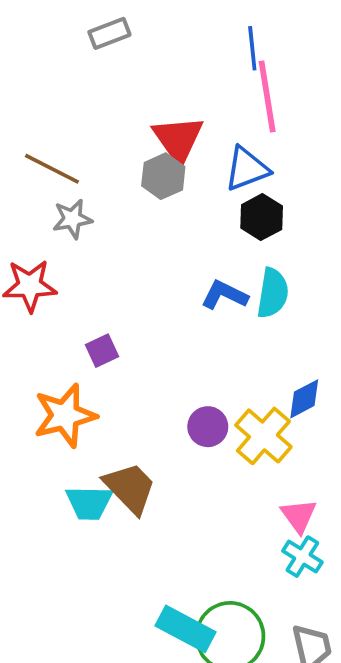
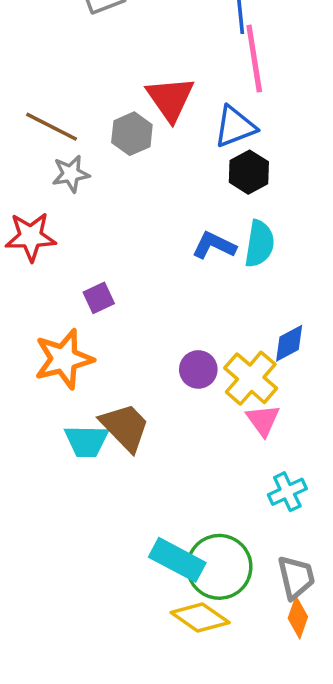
gray hexagon: (163, 176) -> (132, 134), moved
pink triangle: (299, 516) -> (263, 420), moved
cyan cross: (302, 557) -> (287, 492), turned 33

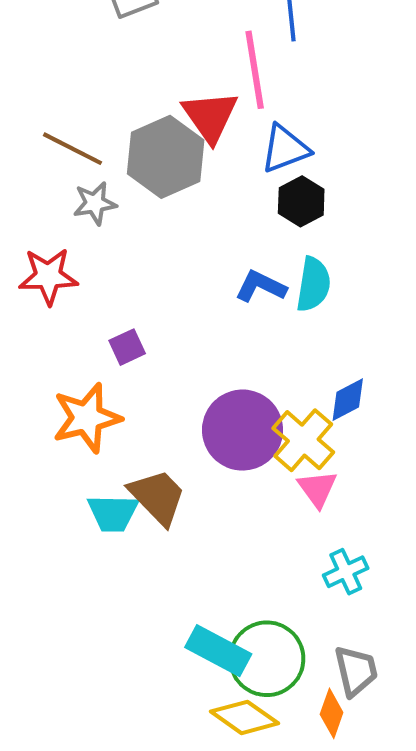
pink line: (254, 59) -> (255, 70), moved
gray hexagon: (132, 134) -> (166, 157), size x1.6
purple circle: (198, 369) -> (243, 430), size x1.8
orange diamond: (298, 617) -> (332, 713), moved

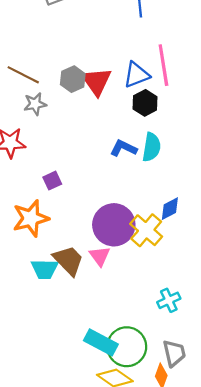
pink line: (255, 70) -> (163, 65), moved
red triangle: (210, 116) -> (97, 81), moved
gray hexagon: (166, 157) -> (73, 79), size x0.6
pink triangle: (317, 489) -> (100, 256), moved

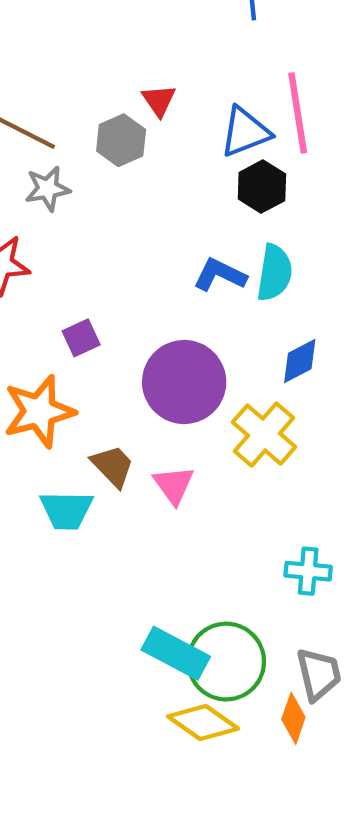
red triangle: (97, 81) -> (159, 100), moved, size x0.6
blue diamond: (170, 209) -> (300, 361), moved
purple circle: (114, 225) -> (184, 382), moved
brown trapezoid: (68, 260) -> (113, 466), moved, size x0.7
cyan cross: (169, 300) -> (308, 571), turned 30

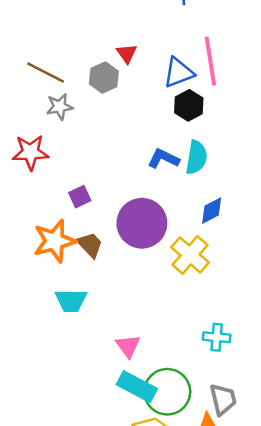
brown trapezoid: (113, 466) -> (90, 245), moved
pink triangle: (174, 485) -> (128, 346), moved

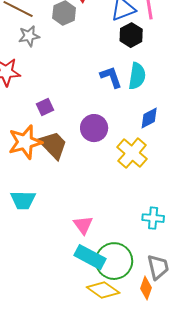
blue L-shape: (163, 159) -> (111, 77), turned 45
purple circle: (142, 223) -> (94, 128), size x0.7
brown trapezoid: (90, 245) -> (53, 145), size x1.4
cyan trapezoid: (71, 301) -> (23, 200), moved

